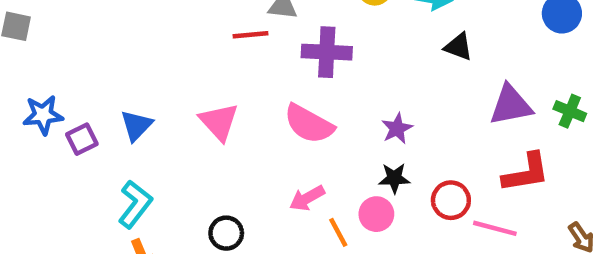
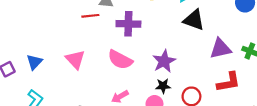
black triangle: (458, 47) -> (194, 20), size x1.5
purple star: (397, 128) -> (164, 61), size x1.5

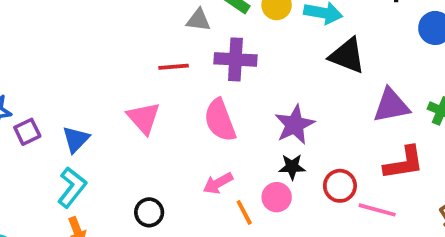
red line: (90, 16) -> (174, 67), moved
pink semicircle: (120, 60) -> (220, 120), turned 40
blue triangle: (34, 62) -> (76, 139), moved

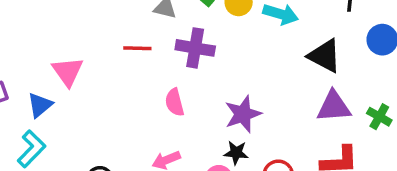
black triangle: (347, 56) -> (325, 56), moved
pink triangle: (144, 118) -> (68, 72), moved
pink semicircle: (220, 120) -> (175, 102), size x0.7

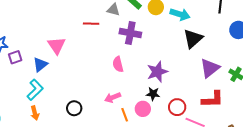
red line: (137, 48) -> (91, 24), moved
black triangle: (325, 56) -> (193, 39), moved, turned 50
purple triangle: (334, 106) -> (210, 68), turned -35

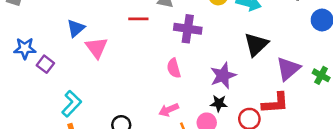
black triangle: (193, 39) -> (256, 44), moved
purple square: (15, 57) -> (45, 64), turned -32
blue triangle: (40, 65) -> (76, 28), moved
red L-shape: (213, 99) -> (275, 103), moved

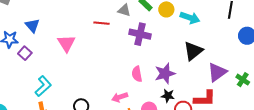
blue triangle: (76, 28) -> (32, 25), moved, turned -35
pink semicircle: (174, 68) -> (137, 74), moved
black star: (219, 103) -> (168, 96), moved

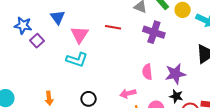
red line: (102, 23) -> (113, 27), moved
blue triangle: (32, 25) -> (58, 17), moved
cyan L-shape: (43, 86) -> (77, 60), moved, turned 55

